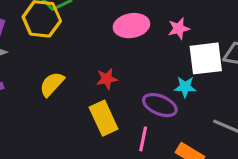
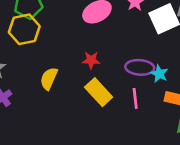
red star: (107, 79) -> (91, 60), turned 30
cyan star: (185, 87) -> (159, 74), moved, turned -30

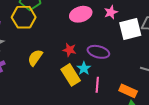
purple ellipse: (140, 67) -> (98, 52), moved
cyan star: (159, 74) -> (84, 68), moved

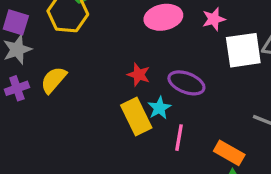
yellow semicircle: (35, 58) -> (54, 80), moved

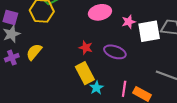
pink star: (214, 19) -> (129, 22), moved
cyan star: (159, 108) -> (97, 88), moved
pink line: (179, 138) -> (124, 89), moved

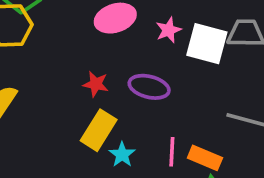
white square: (149, 31) -> (207, 44), turned 30
yellow rectangle: (85, 73) -> (99, 130), turned 65

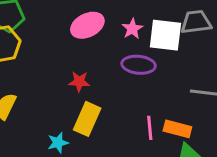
purple ellipse: (149, 87) -> (139, 65), moved
cyan star: (122, 155) -> (58, 143), moved, turned 30

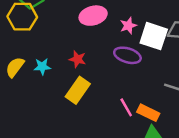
pink line: (150, 128) -> (126, 107), turned -36
cyan star: (58, 143) -> (42, 67), moved

